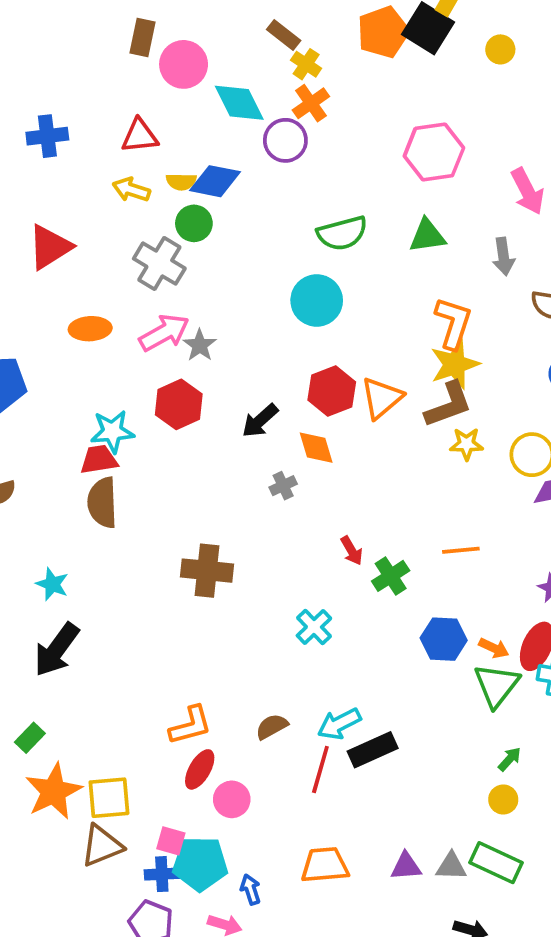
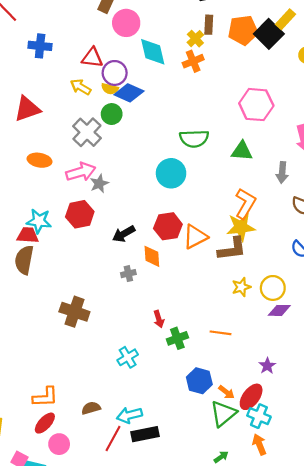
brown rectangle: (284, 35) -> (209, 25), moved, turned 42
purple circle: (285, 140) -> (115, 73), moved
yellow star: (467, 444) -> (241, 287), moved, turned -30

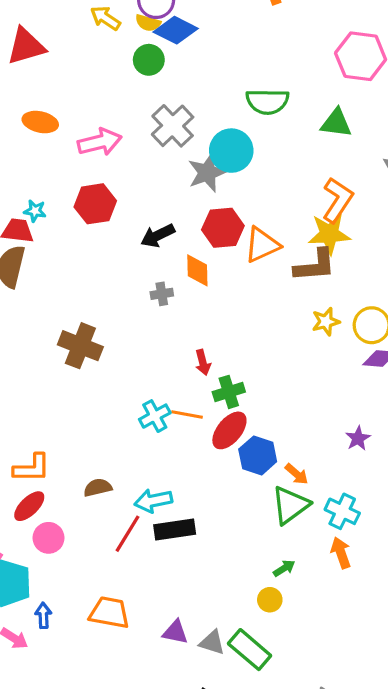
gray cross: (87, 132) -> (173, 126), moved
gray star: (99, 184) -> (207, 173), moved, size x1.4
cyan star: (39, 221) -> (35, 211), size x0.6
orange line: (220, 333) -> (187, 414), moved
red ellipse: (251, 397) -> (229, 430), moved

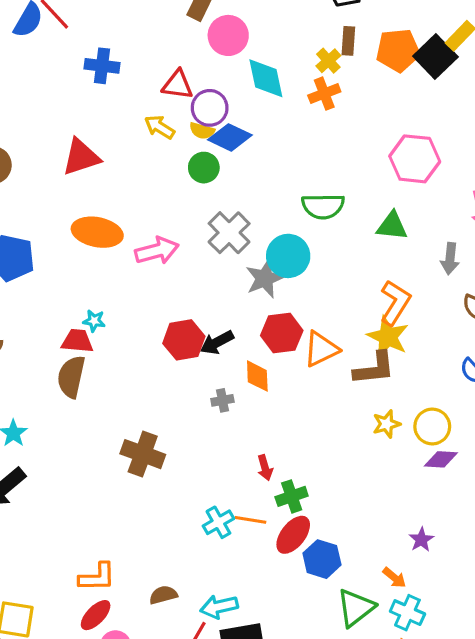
orange ellipse: (40, 122) -> (97, 232), size x1.4
red hexagon: (95, 204) -> (184, 340), moved
yellow star: (329, 234) -> (388, 337), turned 30
orange arrow: (297, 474) -> (394, 578), moved

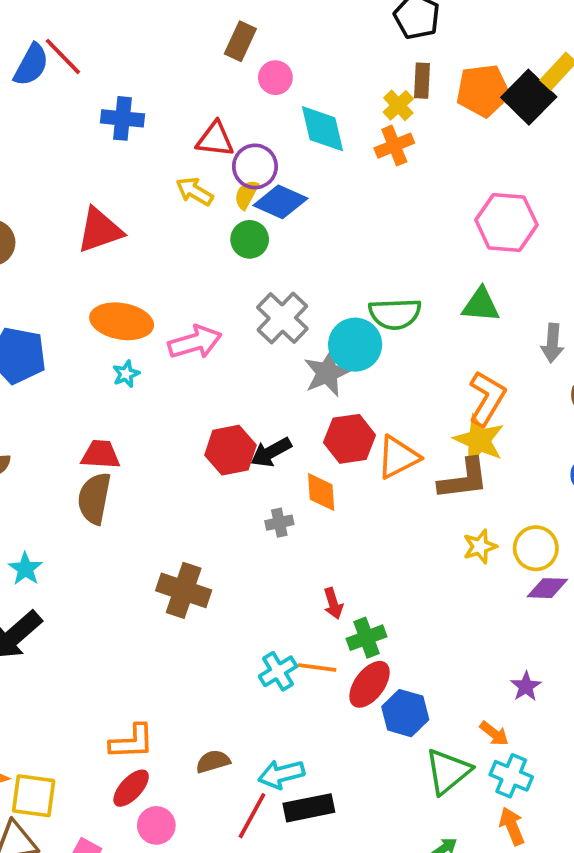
pink circle: (228, 35) -> (275, 78), size x0.7
yellow semicircle: (202, 131) -> (246, 195), turned 105
green semicircle: (323, 206) -> (395, 314), moved
cyan star: (94, 321) -> (126, 374), moved, turned -30

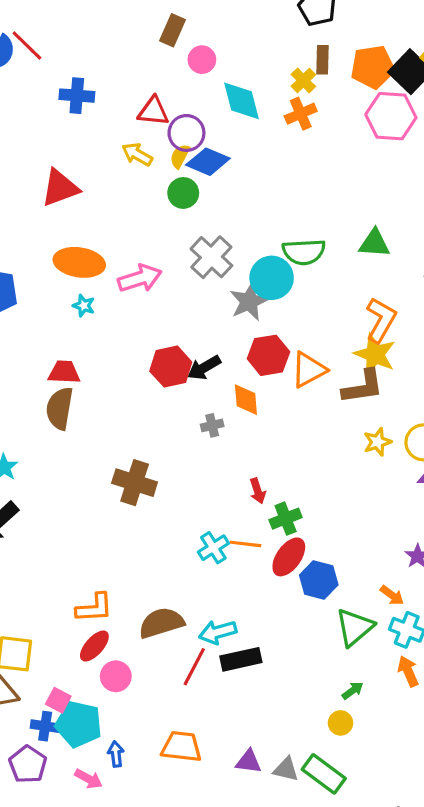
pink hexagon: (506, 222) -> (391, 116), moved
cyan star: (126, 374) -> (84, 306), turned -30
brown semicircle: (213, 761) -> (161, 623), size x1.6

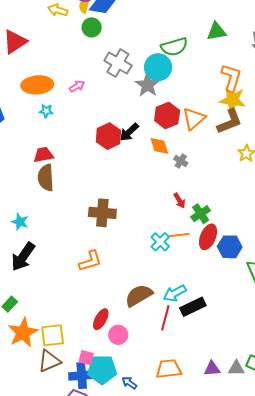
pink arrow: (140, 278) -> (77, 86), size x0.6
gray cross: (212, 425) -> (181, 161), moved, turned -32
orange L-shape: (94, 608) -> (90, 261), moved
blue cross: (45, 726) -> (82, 376), size x1.4
blue arrow: (116, 754) -> (129, 383), turned -35

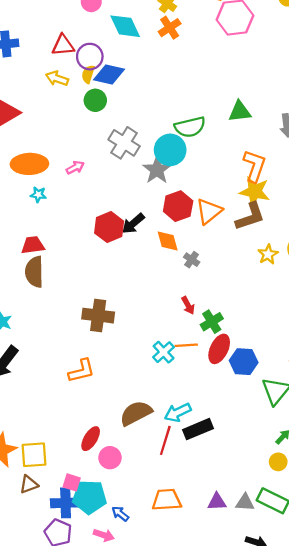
brown triangle: (49, 361) -> (29, 484), size x0.7

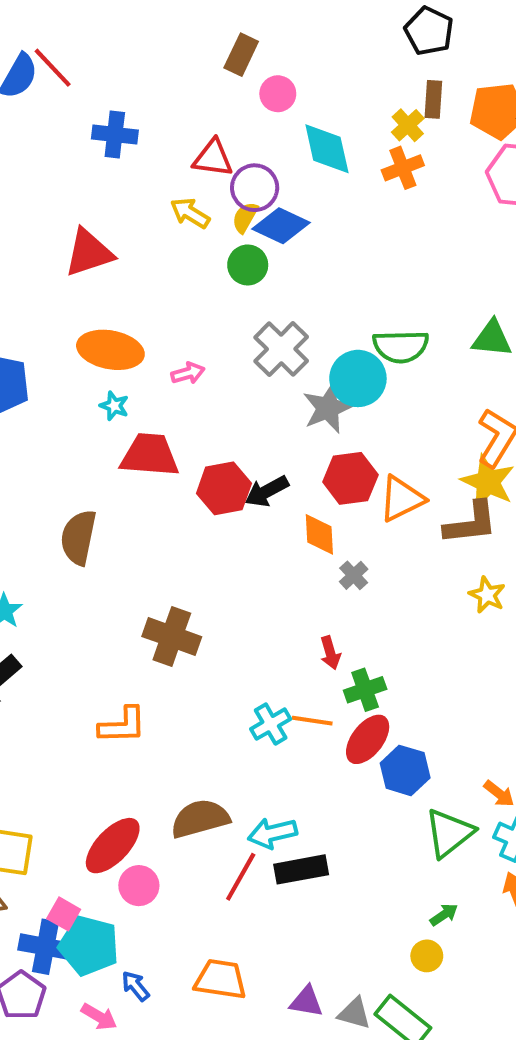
red trapezoid: (33, 245) -> (150, 455), moved, size x1.4
yellow star: (268, 254) -> (487, 595), turned -30
red ellipse: (91, 439) -> (113, 846), size x1.4

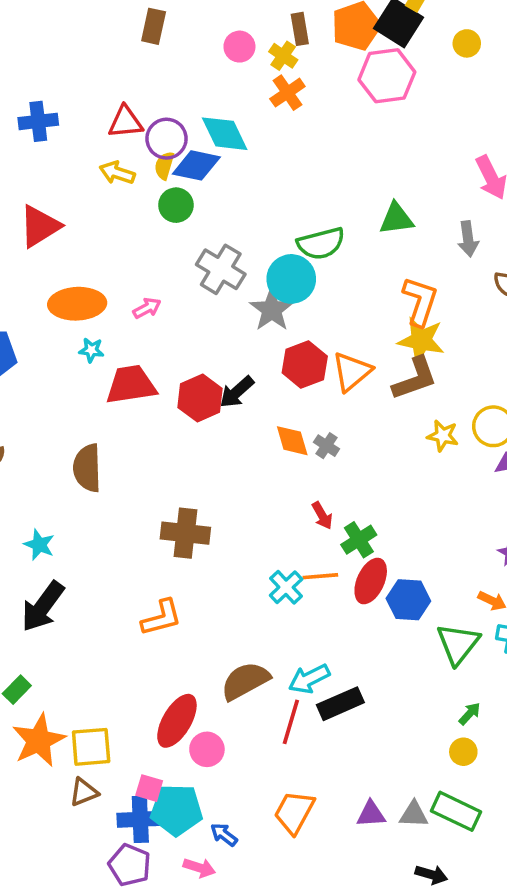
brown rectangle: (241, 55) -> (154, 26), moved
pink circle: (278, 94) -> (239, 47), moved
cyan diamond: (327, 149) -> (225, 134), moved
orange diamond: (319, 534) -> (292, 441), moved
orange trapezoid: (221, 979) -> (294, 812), turned -57

